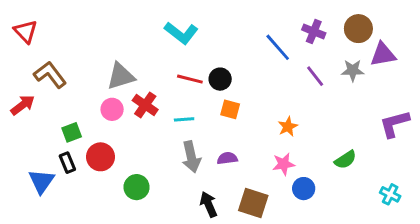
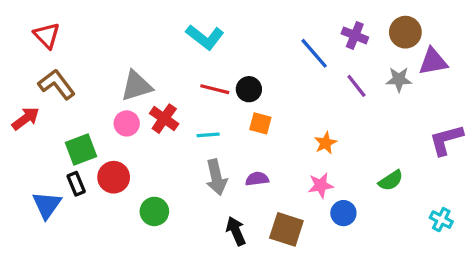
red triangle: (26, 31) -> (47, 35), moved
green square: (72, 132) -> (81, 150), size x1.4

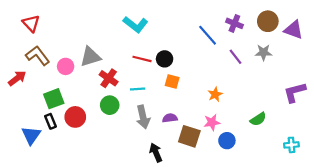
purple triangle: (433, 61) -> (294, 30), moved, turned 30
pink circle: (127, 123) -> (66, 66), moved
green circle: (154, 211) -> (110, 105), moved
cyan cross: (441, 220) -> (291, 145), turned -32
brown square: (286, 229) -> (189, 136), moved

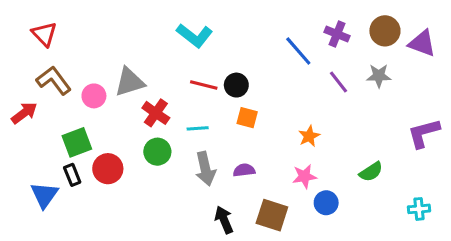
brown square: (189, 136) -> (272, 215), moved

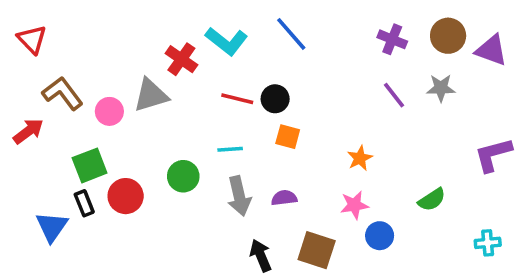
red triangle: (44, 34) -> (32, 39), moved
blue line: (298, 51) -> (291, 34), moved
red cross: (156, 113) -> (181, 59), moved

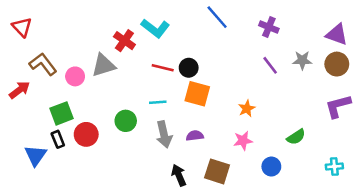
blue line: (291, 34) -> (217, 17), moved
brown circle: (448, 36) -> (337, 64), moved
orange square: (288, 137) -> (197, 94), size x1.5
blue circle: (380, 236) -> (271, 167), moved

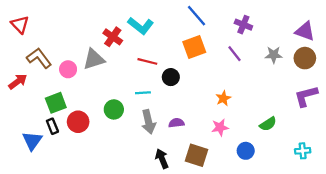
purple line: (270, 65) -> (234, 54), moved
black circle: (189, 68) -> (171, 77), moved
orange square: (197, 94) -> (194, 47), moved, turned -35

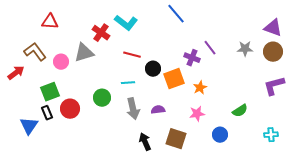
red triangle: (20, 25) -> (50, 22), moved, turned -42
purple cross: (243, 25) -> (192, 58), moved
orange square: (194, 47) -> (174, 79), moved

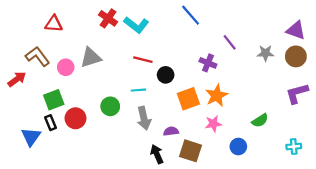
red cross: (101, 33) -> (108, 18), moved
purple line: (210, 48) -> (230, 42), moved
orange square: (174, 79) -> (188, 99), moved
orange star: (200, 88) -> (217, 95), size x1.5
purple semicircle: (158, 110) -> (171, 131), moved

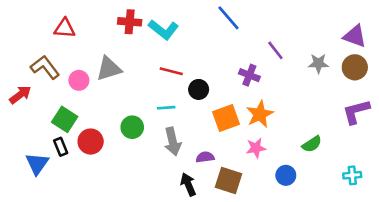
red cross: (108, 18) -> (130, 22), turned -30
green square: (54, 100) -> (65, 119), turned -36

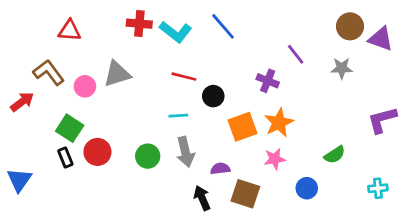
blue line: (229, 18) -> (223, 26), moved
brown circle: (355, 67) -> (350, 26), moved
green circle: (132, 127) -> (148, 156), moved
blue triangle: (37, 164) -> (19, 180), moved

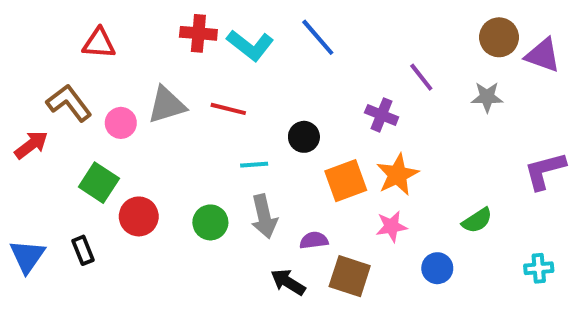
red line: (184, 77) -> (228, 109), moved
black rectangle: (65, 157) -> (83, 250), moved
black arrow: (202, 198) -> (288, 282), turned -35

